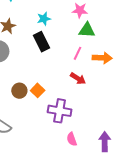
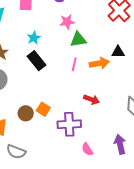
red arrow: (78, 78) -> (91, 99), moved

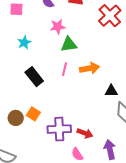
black triangle: (118, 52) -> (111, 91), moved
black rectangle: (36, 61) -> (34, 77), moved
red arrow: (91, 99) -> (85, 133), moved

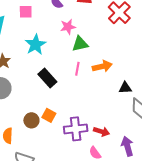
cyan star: (24, 43) -> (36, 45), size x1.5

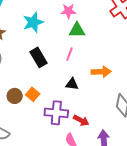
orange arrow: (102, 66) -> (101, 72), moved
black triangle: (125, 88) -> (72, 84), moved

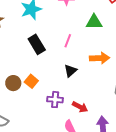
green triangle: (77, 30) -> (94, 22), moved
black triangle: (72, 84) -> (70, 71), turned -48
purple cross: (56, 113) -> (55, 100), size x0.7

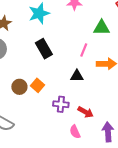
pink line: (68, 41) -> (84, 50), moved
black triangle: (70, 71) -> (77, 76), turned 40

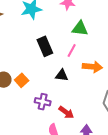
green triangle: (102, 28) -> (80, 28), moved
black rectangle: (44, 49) -> (45, 46), moved

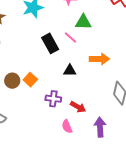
pink line: (72, 50) -> (70, 38), moved, turned -72

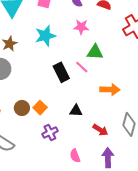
black triangle: (70, 71) -> (76, 111), moved
purple cross: (53, 99) -> (50, 133), moved, turned -35
red arrow: (78, 107) -> (100, 130), moved

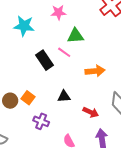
cyan star: (45, 36) -> (24, 26), turned 30
purple cross: (50, 133) -> (41, 121), turned -35

